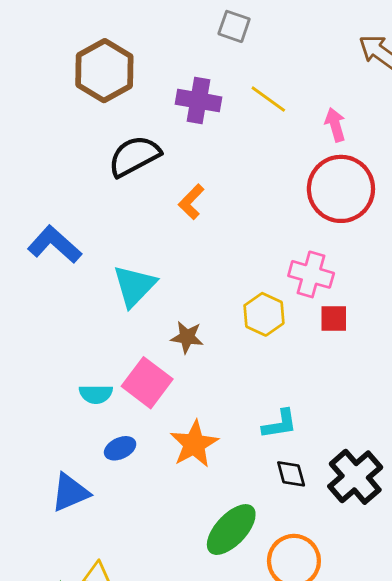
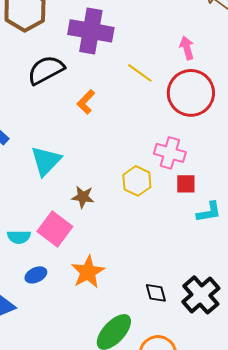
yellow line: (268, 99) -> (140, 73), moved
purple cross: (198, 101) -> (91, 31), size x1.4
cyan L-shape: (280, 424) -> (209, 212), moved

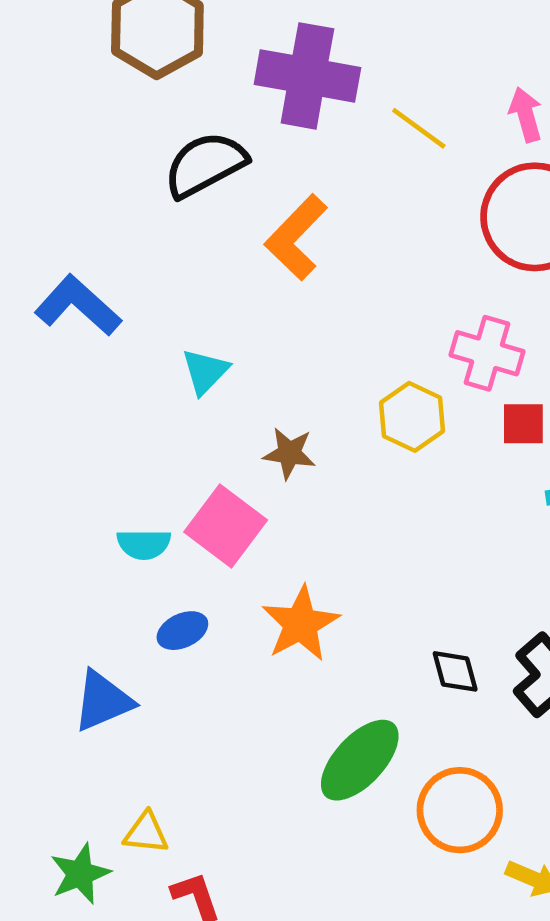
yellow line: (140, 73) -> (419, 128), moved
orange L-shape: (86, 102) -> (296, 237), size x1.5
cyan triangle: (46, 161) -> (205, 371), size x0.7

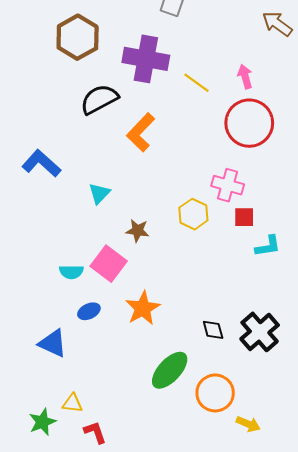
blue triangle: (103, 701) -> (53, 343), turned 48

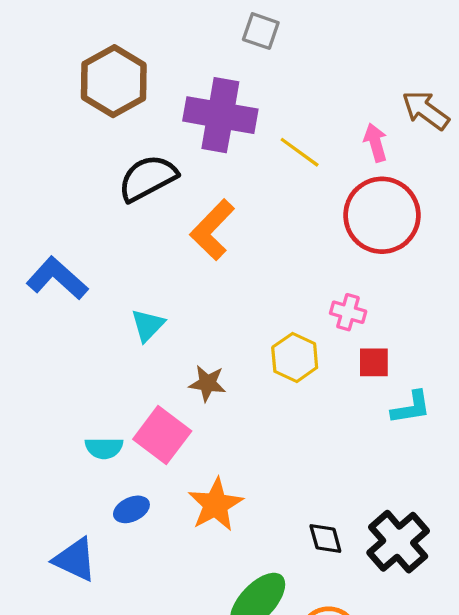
brown arrow: (277, 24) -> (426, 110), moved
pink cross: (228, 185) -> (348, 312), size x0.7

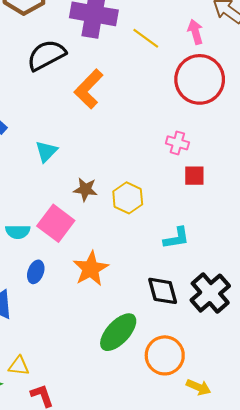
yellow hexagon: (295, 357) -> (128, 198), moved
cyan L-shape: (411, 408) -> (176, 238), moved
blue ellipse: (131, 509) -> (36, 272), turned -45
black diamond: (325, 538) -> (163, 291), size x1.4

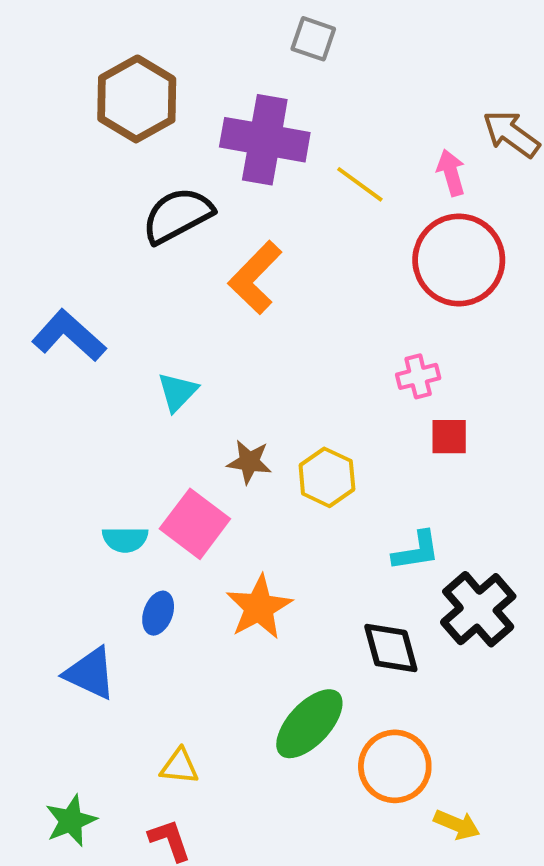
pink cross: (177, 143) -> (418, 376), turned -30
black cross: (210, 293) -> (478, 609), moved
yellow triangle: (19, 366) -> (179, 766), moved

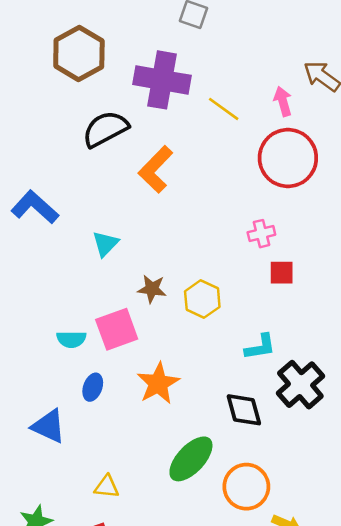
pink square: (195, 524) -> (117, 329), turned 33

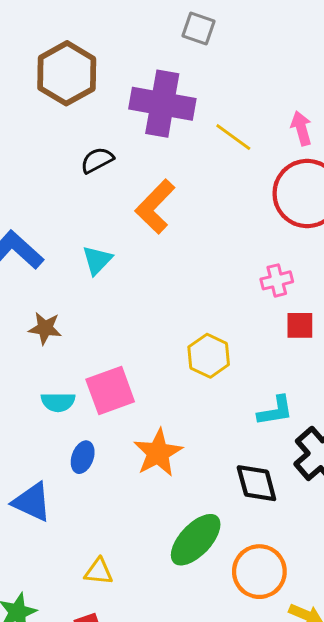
black semicircle: (105, 129) -> (97, 160), size x0.6
cyan triangle: (105, 244) -> (97, 260), moved
brown star: (152, 289) -> (45, 328), moved

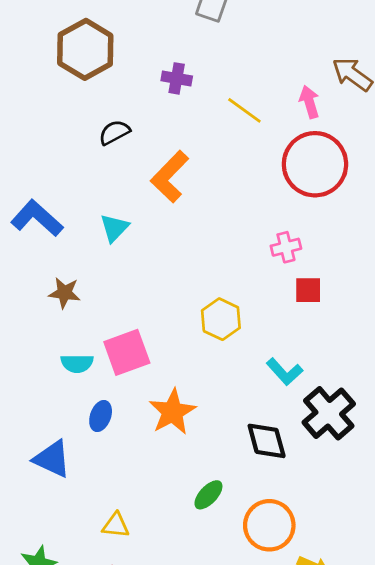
purple cross: (162, 104) -> (177, 78), size x0.5
cyan L-shape: (275, 411) -> (285, 372), turned 57
green ellipse: (196, 540) -> (208, 495), size x0.6

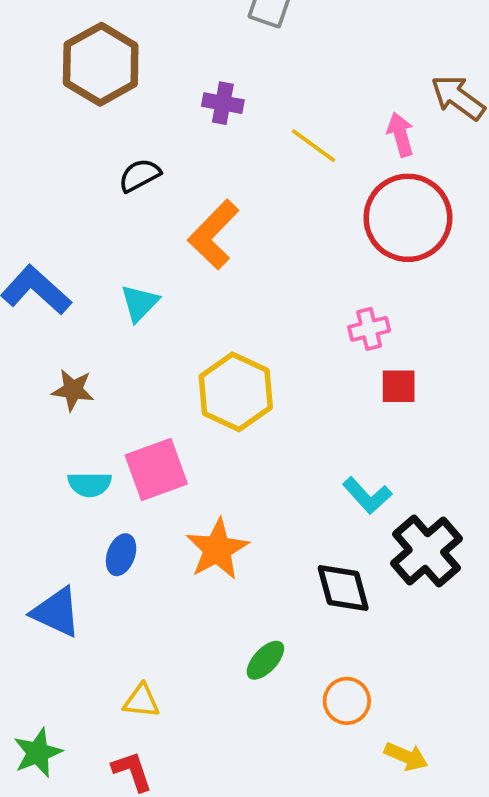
yellow hexagon: (221, 319) -> (236, 392), moved, size x1.4
orange circle: (269, 525) -> (347, 701), size x0.7

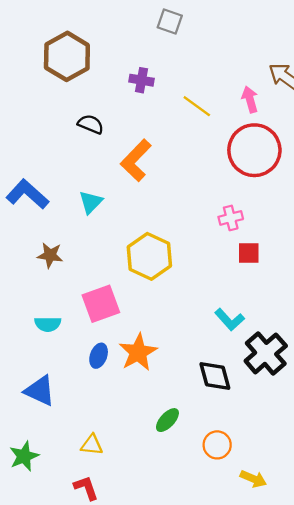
black semicircle: (140, 175) -> (91, 124), turned 50
cyan semicircle: (90, 484) -> (48, 324), moved
blue ellipse: (121, 555) -> (99, 356), moved
green star: (38, 753) -> (24, 456), moved

